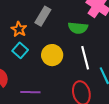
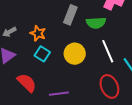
gray rectangle: (43, 16) -> (70, 15), moved

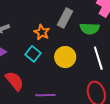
orange star: (38, 33) -> (42, 32), moved

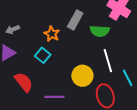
yellow circle: (65, 57) -> (82, 76), moved

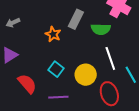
gray arrow: (13, 29) -> (13, 23), moved
cyan square: (43, 55) -> (56, 69), moved

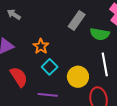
gray arrow: (13, 23) -> (14, 14), turned 48
orange star: (53, 34) -> (41, 46), moved

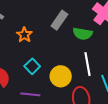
orange star: (41, 46) -> (24, 35), moved

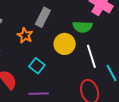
gray rectangle: (59, 20) -> (43, 17), moved
yellow circle: (61, 76) -> (65, 44), moved

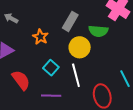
gray rectangle: (43, 17) -> (70, 21), moved
white line: (91, 56) -> (76, 75), moved

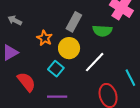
yellow circle: (80, 47) -> (69, 48), moved
white line: (76, 75) -> (95, 62), moved, turned 60

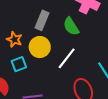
green semicircle: (102, 31) -> (71, 26), turned 60
cyan square: (56, 69) -> (19, 64), moved, turned 35

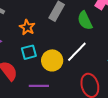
yellow circle: (40, 47) -> (52, 60), moved

